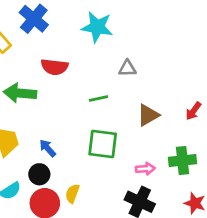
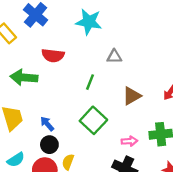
green line: (98, 99) -> (90, 82), turned -56
green square: (103, 144) -> (93, 120), turned 36
black circle: (39, 174) -> (49, 145), moved

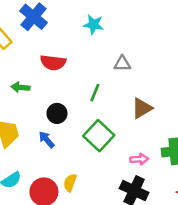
cyan star: (89, 22) -> (94, 25), size x0.7
green arrow: (24, 77) -> (20, 87), size x0.6
black circle: (49, 145) -> (57, 113), moved

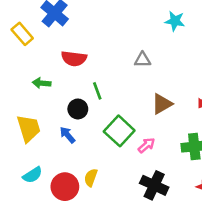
cyan star: (94, 25) -> (175, 21), moved
green line: (95, 93) -> (97, 91), moved, turned -42
pink arrow: (139, 159) -> (146, 145), moved, turned -36

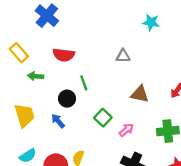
yellow rectangle: (22, 34) -> (19, 53), moved
brown triangle: (162, 104) -> (140, 94), turned 42
green square: (119, 131) -> (103, 118), size x0.7

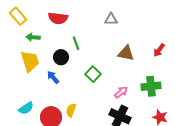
yellow trapezoid: (24, 115) -> (30, 61), moved
pink arrow: (126, 130) -> (121, 92), moved

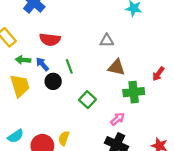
brown triangle: (126, 53) -> (116, 67), moved
blue arrow: (53, 77) -> (42, 64), moved
green cross: (151, 86) -> (134, 92), moved

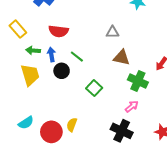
blue arrow: (42, 64) -> (51, 55), turned 32
green line: (69, 66) -> (77, 57), turned -32
green cross: (134, 92) -> (138, 81), turned 30
pink arrow: (118, 119) -> (132, 106), moved

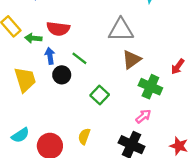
gray triangle: (112, 32) -> (121, 30), size x1.6
green arrow: (33, 50) -> (33, 38), moved
brown triangle: (122, 58) -> (132, 59), turned -48
yellow semicircle: (72, 125) -> (84, 136), moved

